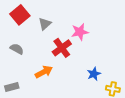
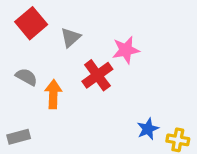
orange arrow: (44, 72) -> (53, 94), moved, turned -60
blue star: (94, 74) -> (148, 129), moved

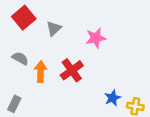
red cross: (97, 75) -> (72, 70), moved
gray rectangle: (19, 137) -> (14, 104), turned -49

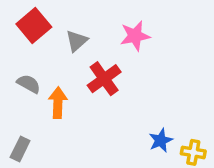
pink star: (96, 38) -> (135, 36), moved
red cross: (72, 70) -> (104, 79), moved

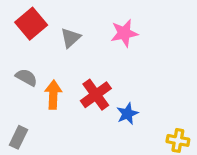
red cross: (104, 79) -> (96, 95), moved
blue star: (161, 140) -> (127, 114), moved

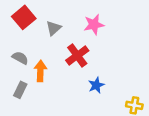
red cross: (96, 95) -> (77, 55), moved
gray rectangle: (19, 137) -> (20, 90), moved

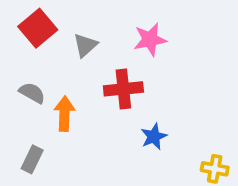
red cross: (77, 55) -> (123, 89), turned 30
gray rectangle: (20, 90) -> (32, 159), moved

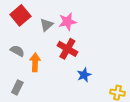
pink star: (150, 40) -> (67, 22), moved
red cross: (123, 89) -> (67, 49), turned 36

